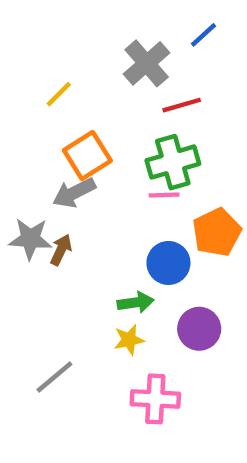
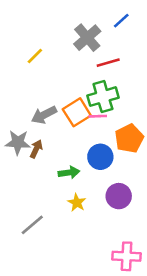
orange square: (87, 156) -> (77, 112), moved
green arrow: (136, 302) -> (69, 173), moved
yellow star: (129, 340) -> (77, 203), turned -30
pink cross: (155, 399) -> (127, 256), moved

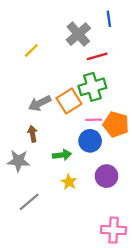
blue line: (121, 21) -> (109, 19), turned -56
pink line: (98, 116) -> (94, 120), moved
orange pentagon: (129, 138) -> (116, 124), turned -30
gray star: (18, 142) -> (18, 161), moved
brown arrow: (36, 149) -> (33, 134), turned -35

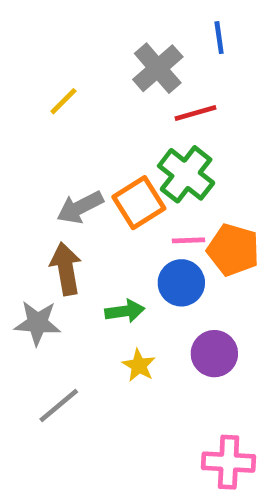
green cross: (92, 87) -> (186, 174), turned -36
brown arrow: (33, 134) -> (66, 269), size x1.5

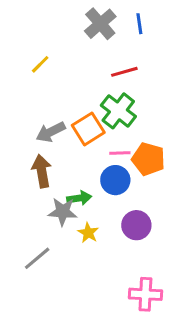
gray cross: (158, 68) -> (100, 24), moved
gray star: (37, 323) -> (63, 212), moved

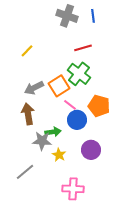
gray cross: (100, 24) -> (67, 16), turned -30
yellow line: (40, 64) -> (27, 51), moved
pink line: (120, 153) -> (70, 105), moved, turned 40
pink cross: (145, 294) -> (73, 189), moved

